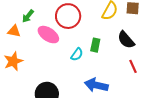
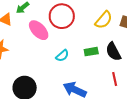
green rectangle: (95, 45) -> (91, 52), moved, turned 56

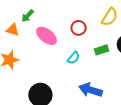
red circle: (62, 16) -> (79, 28), moved, size x0.6

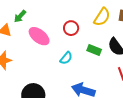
green rectangle: (102, 50) -> (94, 50), turned 40

